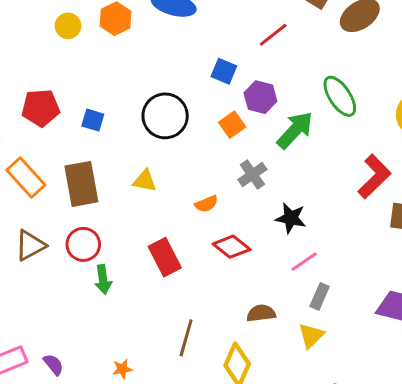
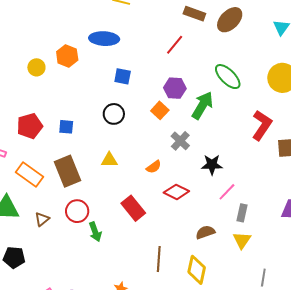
blue square: (224, 71) -> (123, 76), moved
black circle: (165, 116) -> (114, 114), size x0.7
brown triangle: (30, 245) -> (42, 219), size x0.7

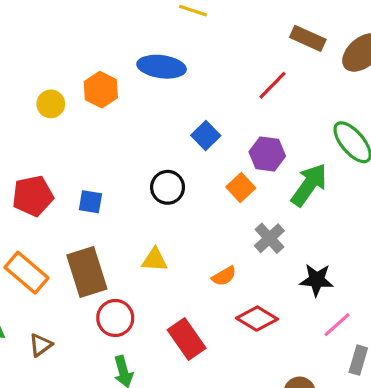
blue square: (123, 76) -> (206, 136), moved, turned 30
red circle: (77, 211) -> (115, 318), moved

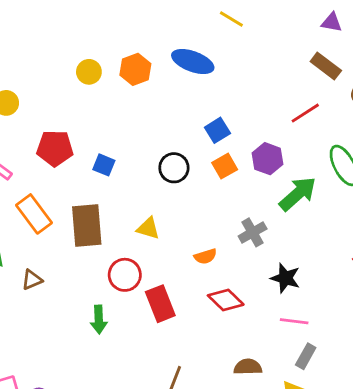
red line: (273, 85) -> (305, 113), moved
orange square: (241, 187) -> (225, 166), moved
red circle: (115, 318) -> (125, 275), moved
pink line: (337, 325) -> (294, 321), turned 36

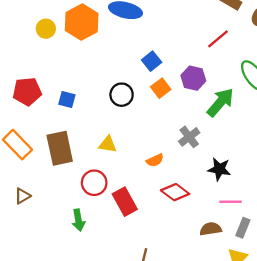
orange hexagon: (135, 69) -> (82, 22), size x1.4
brown semicircle: (248, 367) -> (211, 229), moved

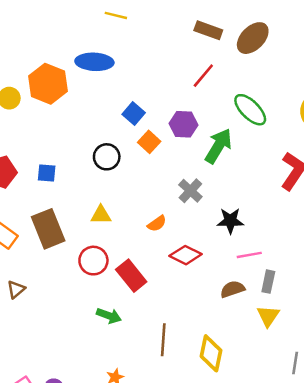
green arrow: (78, 220) -> (109, 316), moved, turned -50

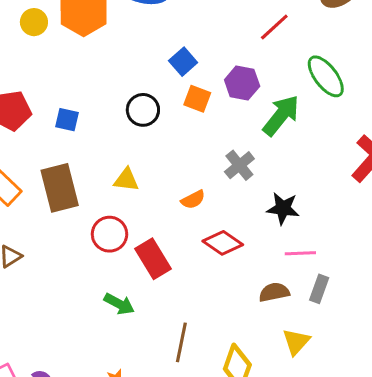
orange square: (149, 142) -> (197, 99), turned -30
yellow triangle: (268, 316) -> (296, 342), moved

